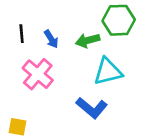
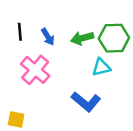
green hexagon: (119, 20) -> (114, 38), moved
cyan triangle: (108, 71) -> (101, 67), size x0.7

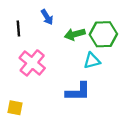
blue arrow: (48, 37) -> (47, 17), moved
blue L-shape: (86, 102) -> (78, 92), turned -40

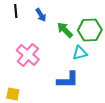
black line: (18, 29) -> (16, 11), moved
green arrow: (75, 34) -> (65, 30), turned 60

